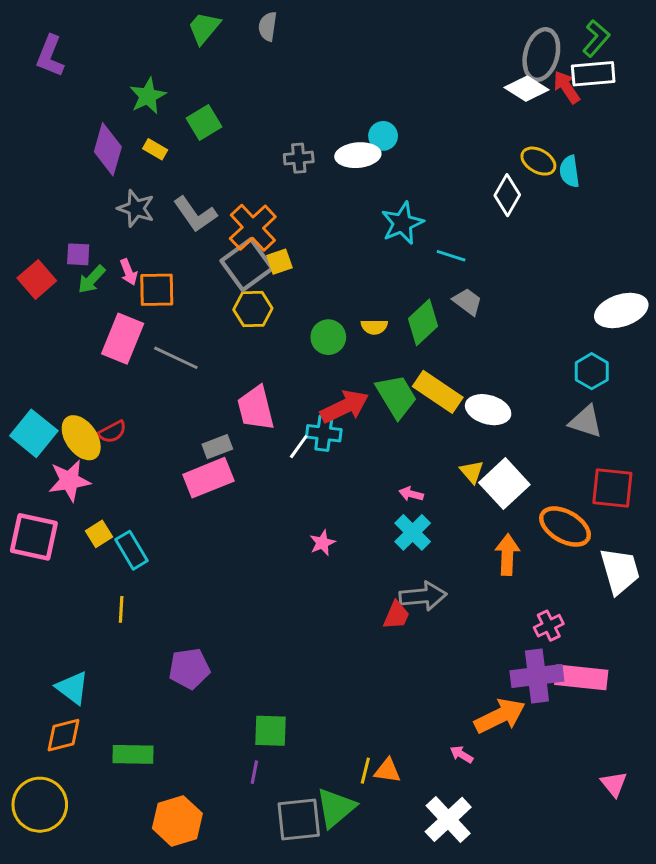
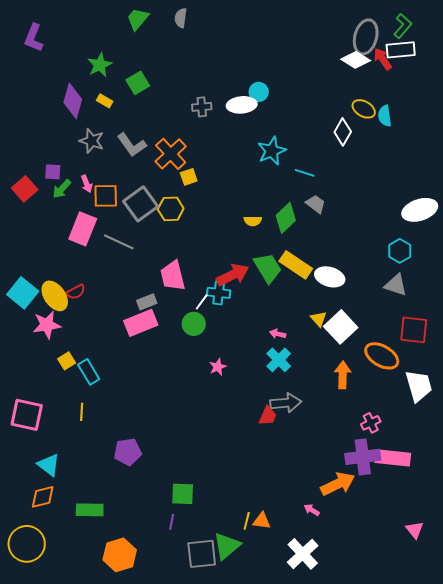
gray square: (247, 265) -> (141, 204), moved
green circle: (328, 337) -> (194, 324), moved
pink square: (34, 537) -> (27, 415), moved

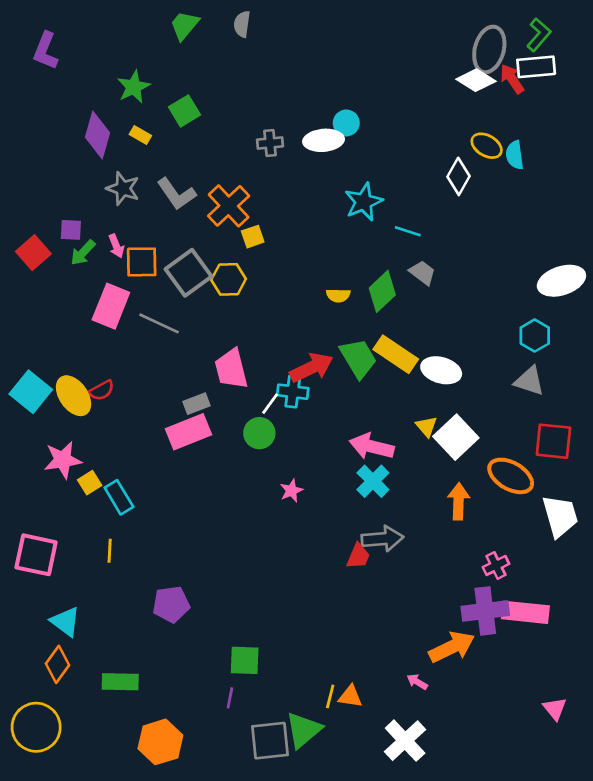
pink star: (47, 325) -> (63, 460), moved
pink arrow: (278, 334) -> (372, 446), size x2.0
orange diamond: (43, 497) -> (57, 664), turned -40

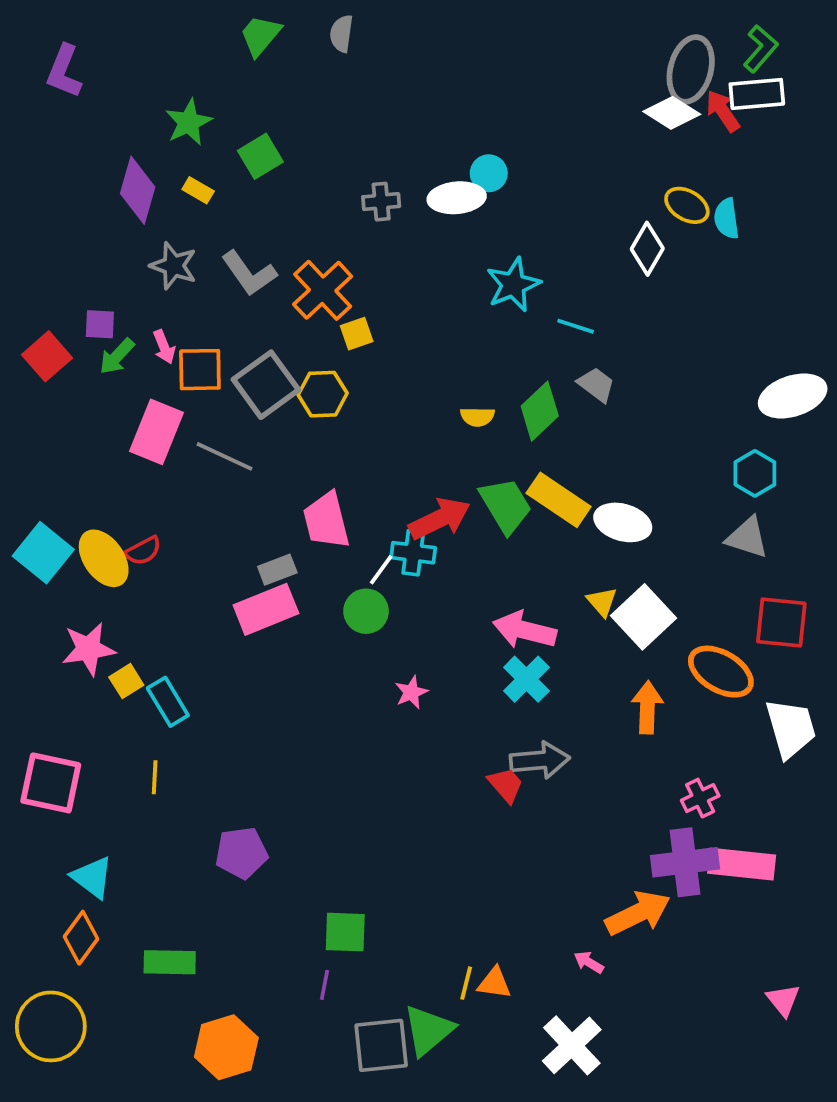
red trapezoid: (358, 556) -> (506, 785), turned -64

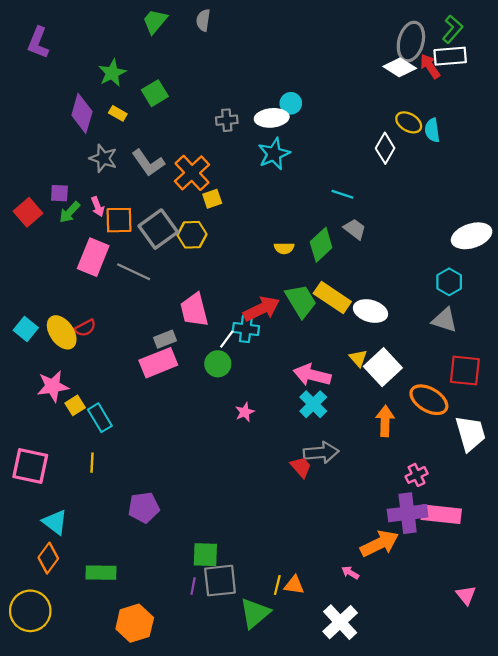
cyan star: (513, 285) -> (274, 154), moved
cyan square: (43, 553) -> (26, 329), size x0.7
gray square: (381, 1045) -> (220, 581), moved

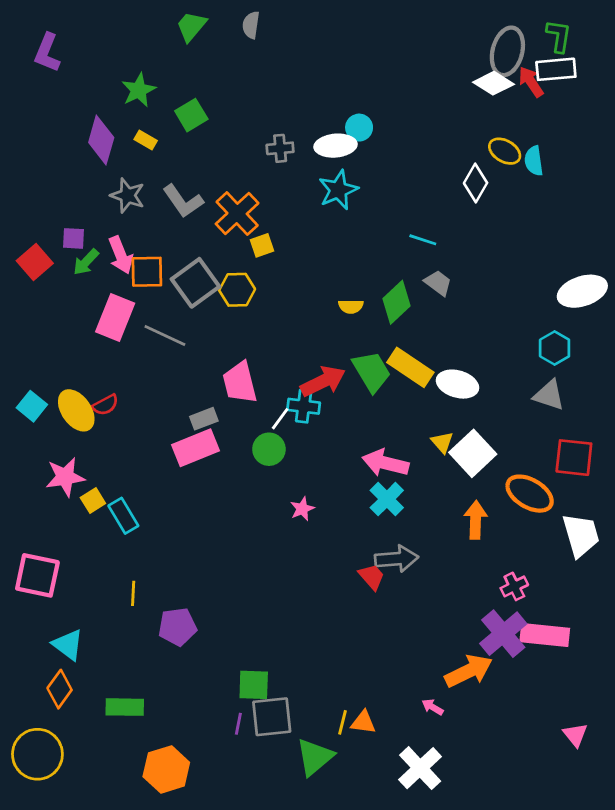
green L-shape: (452, 29) -> (559, 36), turned -32
pink arrow: (98, 207) -> (121, 255), size x1.5
yellow line: (92, 463) -> (133, 593), moved
purple cross: (408, 513) -> (503, 634), turned -33

